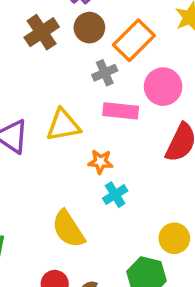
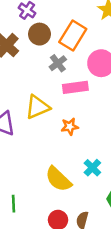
cyan cross: (115, 195) -> (92, 168), moved

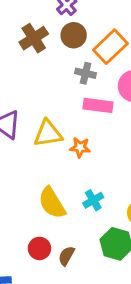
gray cross: (58, 63) -> (85, 73), turned 36
yellow triangle: (38, 107) -> (48, 134), moved

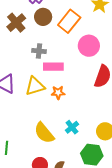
gray cross: (85, 73) -> (39, 51), moved
pink rectangle: (98, 105) -> (53, 67), moved

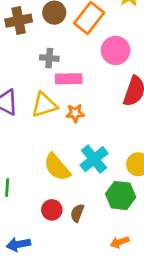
brown cross: (16, 23) -> (19, 21), turned 30
cyan cross: (72, 127) -> (94, 159), size x1.5

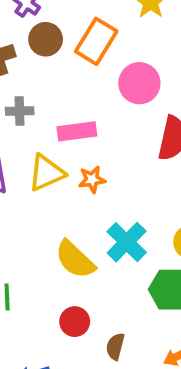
gray cross: (49, 58) -> (20, 111), moved
brown semicircle: (77, 213) -> (115, 346), moved

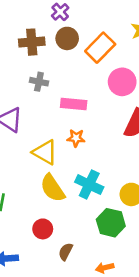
yellow triangle: (46, 173) -> (45, 152), moved, turned 40
cyan cross: (127, 242) -> (89, 185), turned -32

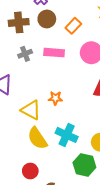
orange rectangle: (100, 48) -> (73, 26), size x0.7
gray cross: (39, 82) -> (25, 54), turned -32
pink rectangle: (74, 104) -> (54, 53), moved

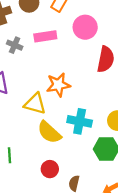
gray cross: (25, 54) -> (15, 45), turned -32
orange star: (55, 98) -> (58, 85), size x1.5

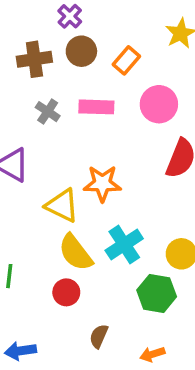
cyan cross: (80, 121) -> (124, 244), turned 35
red circle: (50, 169) -> (66, 292), moved

